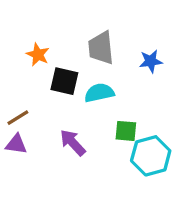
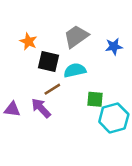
gray trapezoid: (101, 48) -> (76, 36), turned 60
brown line: (18, 118) -> (52, 89), moved
purple arrow: (73, 143) -> (41, 108), moved

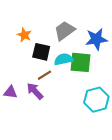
blue star: (114, 46) -> (96, 39), size x1.5
green square: (95, 99) -> (81, 62), moved, size x1.5

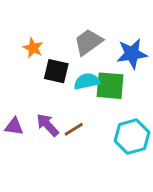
brown line: (44, 75) -> (74, 129), moved

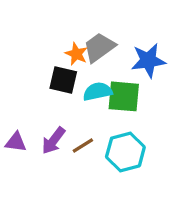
orange star: (33, 48) -> (76, 54), moved
purple arrow: (48, 125) -> (53, 141), turned -100
cyan hexagon: (132, 137) -> (125, 152), moved

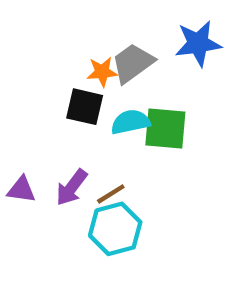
orange star: (76, 54) -> (102, 72), turned -30
blue star: (148, 60) -> (198, 43), moved
cyan hexagon: (125, 152) -> (115, 229), moved

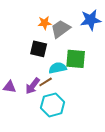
orange star: (102, 72) -> (45, 23), moved
cyan semicircle: (130, 122) -> (58, 68), moved
brown line: (111, 194) -> (46, 82), moved

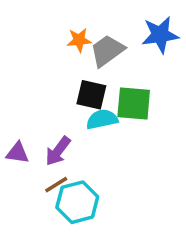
black square: (39, 49) -> (91, 95), moved
brown line: (46, 82) -> (56, 185), moved
cyan hexagon: (53, 105) -> (77, 202), moved

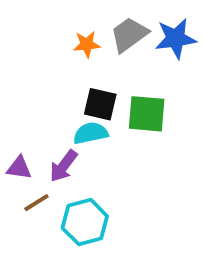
gray trapezoid: (107, 51) -> (129, 35), moved
cyan semicircle: (102, 119) -> (91, 133), moved
brown line: (56, 185) -> (36, 203), moved

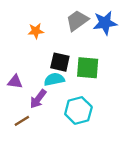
orange star: (87, 44) -> (36, 31), moved
purple triangle: (19, 168) -> (15, 82), moved
cyan hexagon: (85, 222) -> (78, 110), moved

